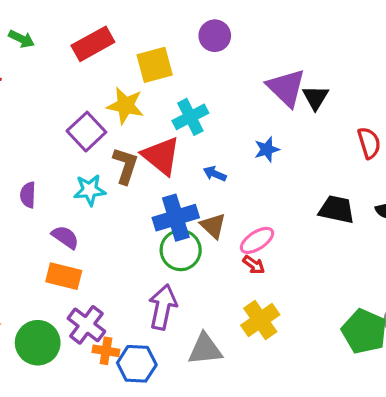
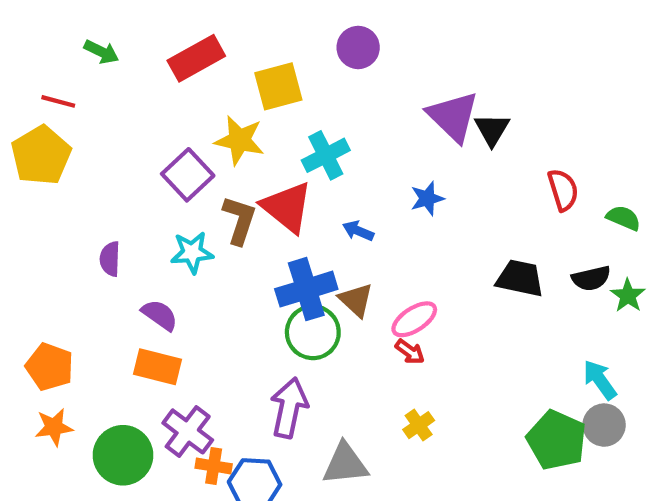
yellow cross: (260, 320) -> (419, 425), size x0.6

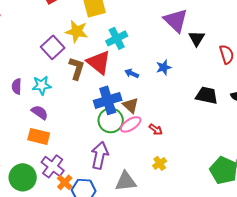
black triangle: (492, 129) -> (197, 38), moved
blue star: (427, 198) -> (164, 67), moved
cyan star: (192, 252) -> (42, 85), moved
pink ellipse: (414, 319) -> (131, 124), moved
orange cross: (214, 466) -> (65, 182), turned 35

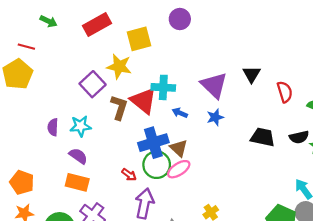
purple triangle: (176, 20) -> (214, 85), moved
cyan cross: (117, 38) -> (163, 87), moved, turned 30
blue star: (164, 67) -> (215, 117), moved
red arrow: (156, 129) -> (129, 175), moved

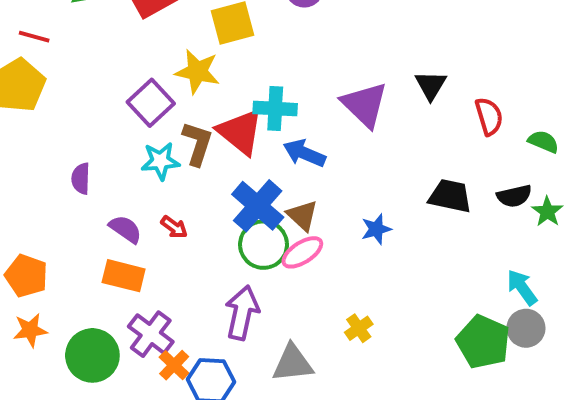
blue arrow: (180, 113) -> (304, 153), size x1.5
blue star: (215, 117) -> (376, 229), moved
cyan star: (80, 126) -> (160, 161), moved
blue cross: (153, 143) -> (258, 206), turned -32
red arrow: (129, 175) -> (174, 227), moved

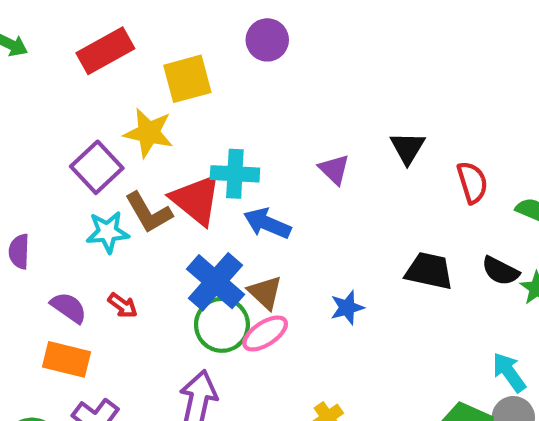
purple triangle: (365, 105) -> (334, 169), size x0.6
brown L-shape: (197, 144) -> (149, 213), turned 132
black semicircle: (514, 196) -> (500, 271), turned 40

